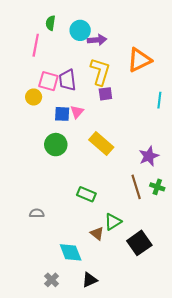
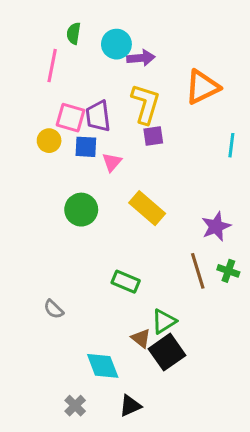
blue square: (62, 114) -> (86, 147), moved
gray semicircle: (37, 213) -> (54, 309), turned -136
black square: (139, 243) -> (167, 352), moved

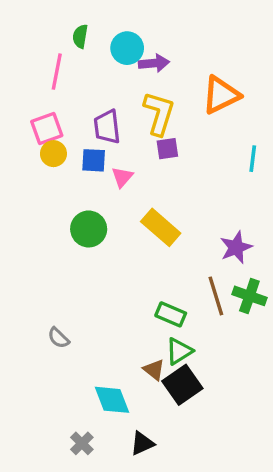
pink square: (70, 118) -> (47, 128), moved, turned -36
green cross: (228, 271) -> (249, 296), size x1.4
green rectangle: (126, 282) -> (171, 314), moved

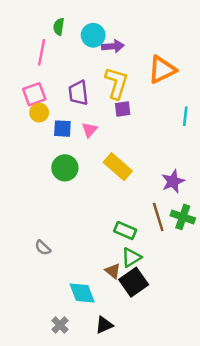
blue square: (94, 160) -> (62, 129), moved

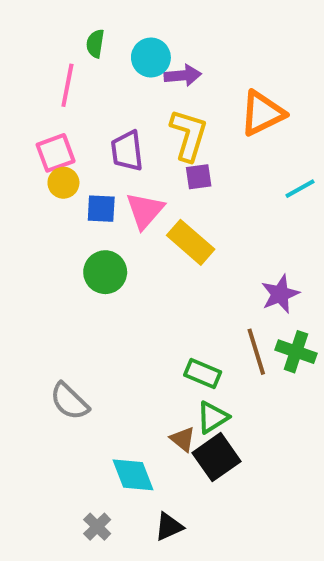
cyan line: (185, 116) -> (300, 189), turned 54
pink triangle: (89, 130) -> (145, 211), size x1.5
yellow rectangle: (118, 167) -> (191, 242), moved
gray semicircle: (43, 248) -> (69, 401), size x1.5

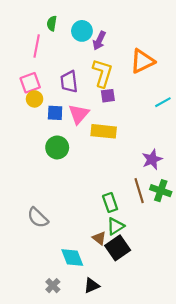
purple arrow: (183, 75) -> (99, 41), turned 120
yellow rectangle: (191, 242) -> (104, 131), turned -35
green rectangle: (203, 374) -> (110, 203), turned 48

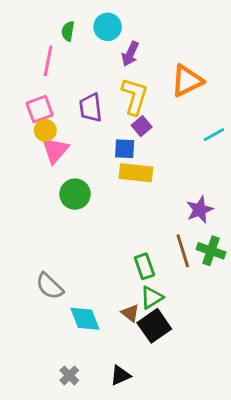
cyan circle: (82, 31) -> (108, 27), moved
purple square: (108, 96) -> (142, 126), turned -32
blue square: (55, 113) -> (125, 149), moved
pink triangle: (79, 114) -> (55, 150), moved
cyan diamond: (72, 258) -> (85, 319), moved

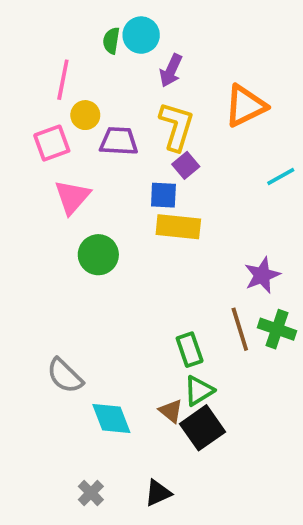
green semicircle: (68, 31) -> (111, 41), moved
purple trapezoid: (91, 108) -> (119, 141), turned 100
yellow circle: (45, 130) -> (85, 115), moved

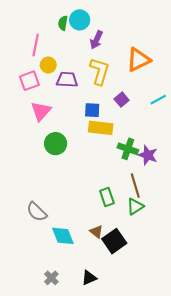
purple square: (186, 165) -> (122, 100), moved
purple star: (262, 275) -> (148, 155), turned -30
green cross: (277, 329) -> (128, 149), moved
green triangle: (199, 391) -> (135, 207), moved

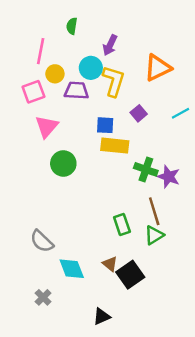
cyan circle: (80, 20) -> (91, 68), moved
gray cross: (51, 278) -> (43, 297), moved

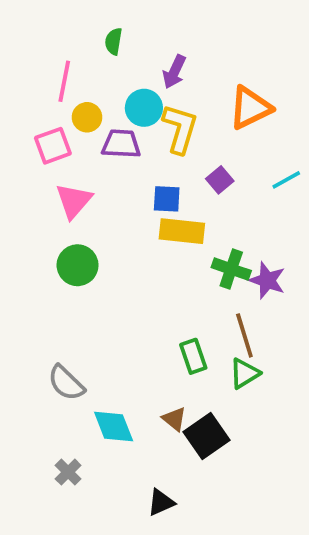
green circle: (63, 163) -> (78, 265), moved

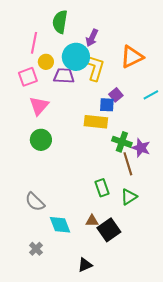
green semicircle: (114, 41) -> (60, 22), size x1.6
cyan circle: (144, 108) -> (76, 57), size x1.4
blue square: (167, 199) -> (107, 105), moved
brown line: (244, 335) -> (128, 164), moved
brown triangle: (174, 419) -> (92, 221), turned -40

